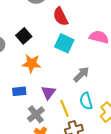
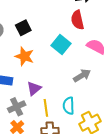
red semicircle: (61, 17) -> (77, 20), moved
gray arrow: (81, 74) -> (82, 76), moved

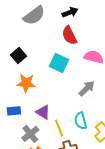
purple triangle: (34, 88) -> (43, 112), turned -35

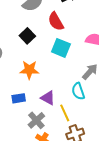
red semicircle: (69, 35) -> (56, 21), moved
black square: (19, 56) -> (27, 36), moved
cyan semicircle: (81, 121) -> (78, 91), moved

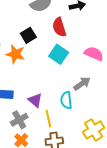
orange star: (29, 70) -> (15, 54), moved

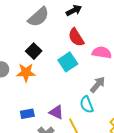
red semicircle: (59, 27) -> (76, 37), moved
cyan square: (59, 54) -> (68, 62), turned 36

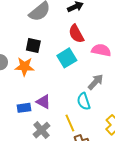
black square: (34, 51) -> (33, 45), turned -35
purple triangle: (56, 112) -> (43, 102), moved

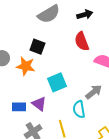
cyan square: (67, 58) -> (57, 82), moved

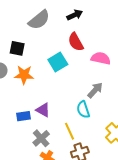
black square: (37, 47) -> (17, 48), moved
cyan square: (57, 82) -> (58, 62), moved

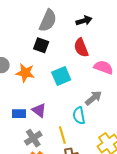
gray semicircle: (39, 20) -> (48, 21), turned -35
black square: (17, 48) -> (41, 45), moved
cyan square: (58, 62) -> (61, 76), moved

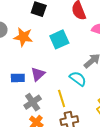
purple triangle: (39, 110) -> (38, 74), turned 42
cyan semicircle: (79, 116) -> (78, 79), turned 138

